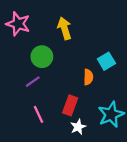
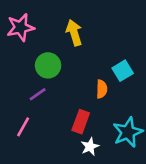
pink star: (18, 24) -> (21, 27), turned -30
pink line: (38, 114) -> (23, 127), moved, turned 54

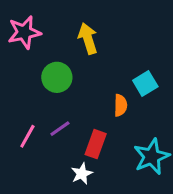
purple line: (38, 94) -> (60, 129), moved
pink line: (23, 127) -> (27, 136), moved
white star: (90, 147) -> (82, 174), moved

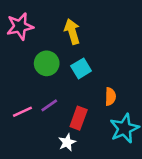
cyan square: (145, 84) -> (81, 68), moved
orange semicircle: (121, 105) -> (110, 96), moved
pink line: (27, 136) -> (22, 112), turned 36

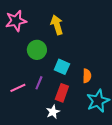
cyan square: (81, 68) -> (62, 67), moved, turned -35
purple line: (49, 105) -> (39, 83), turned -32

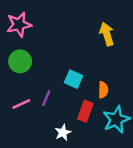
yellow arrow: (57, 25) -> (107, 34), moved
green circle: (37, 50) -> (20, 61), moved
red rectangle: (62, 93) -> (85, 111), moved

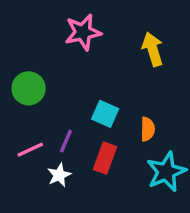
pink star: (19, 25) -> (83, 32), moved
red rectangle: (85, 111) -> (105, 158), moved
white star: (63, 133) -> (59, 175), moved

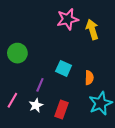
pink star: (83, 32) -> (68, 19), moved
pink line: (30, 150) -> (12, 100), moved, turned -35
red rectangle: (105, 158) -> (62, 109), moved

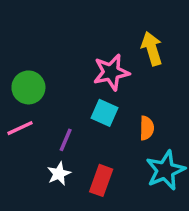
pink star: (68, 19) -> (111, 72), moved
pink line: (12, 100) -> (20, 128), moved, turned 35

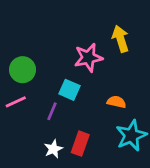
cyan square: (104, 113) -> (70, 90), moved
orange semicircle: (147, 128) -> (117, 102), turned -78
white star: (59, 174) -> (53, 149), moved

